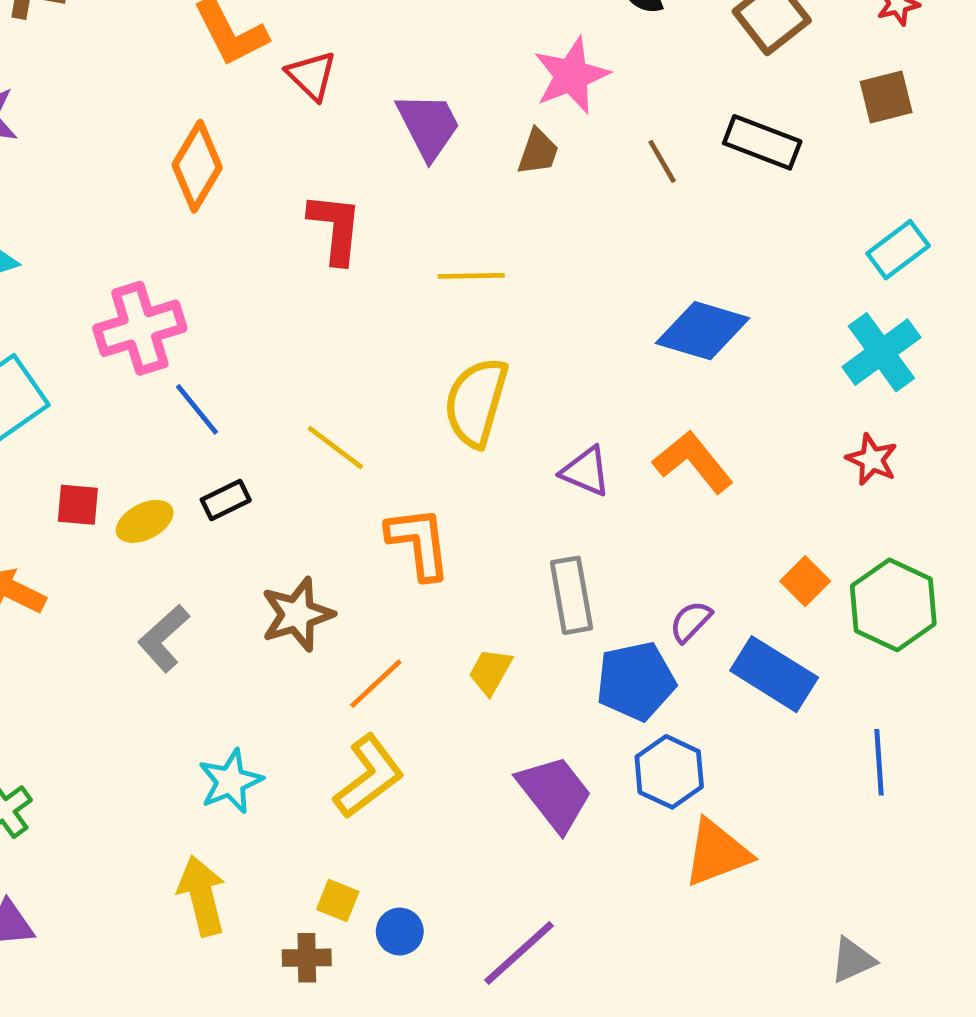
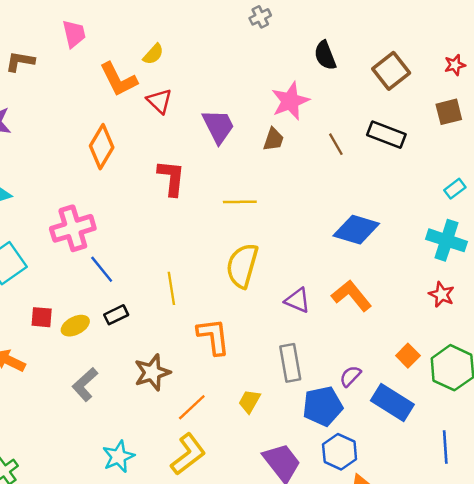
cyan rectangle: (898, 250) -> (455, 189), size x0.7
cyan cross: (881, 352) -> (446, 240), turned -36
yellow line: (335, 448) -> (171, 288), turned 44

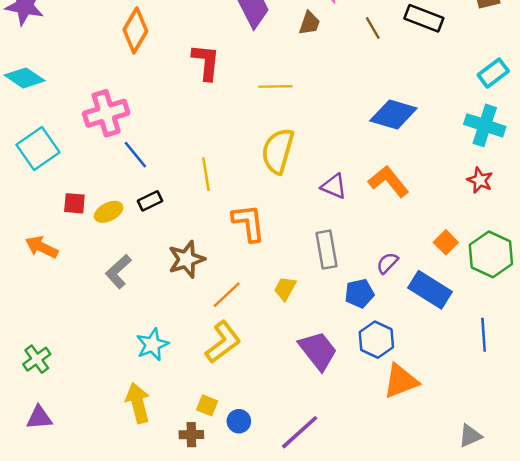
cyan rectangle: (455, 189) -> (493, 73), size x1.4
blue pentagon: (323, 406) -> (359, 293), size x0.7

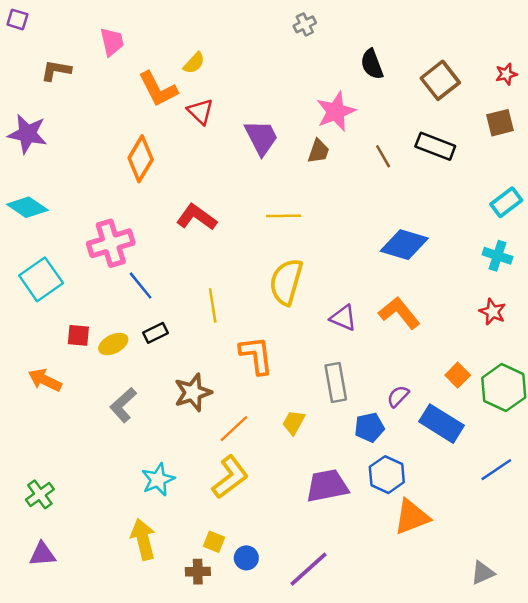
red L-shape: (206, 62) -> (197, 217), moved, turned -60
cyan cross: (485, 125) -> (498, 256), size x0.7
blue line: (484, 335) -> (496, 470), turned 60
purple trapezoid: (318, 351) -> (327, 486), turned -63

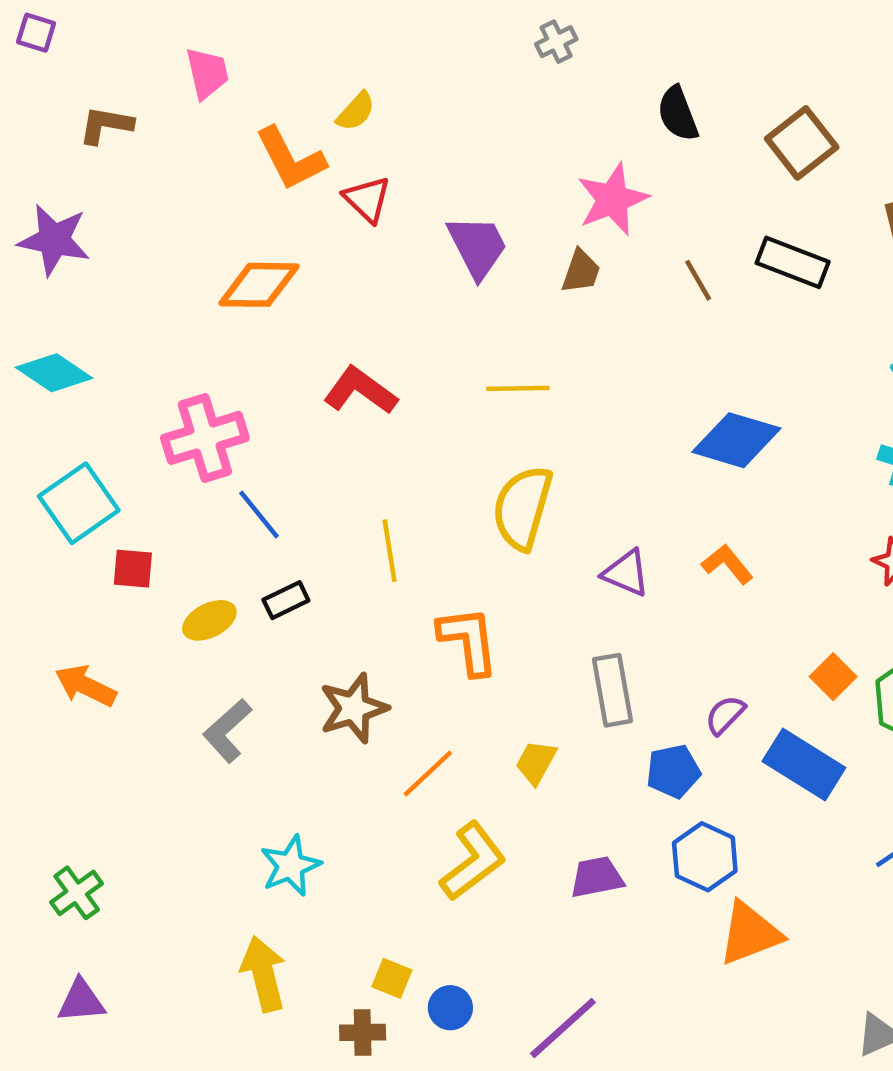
orange diamond: (141, 159) -> (259, 285), turned 60
orange L-shape: (399, 313) -> (727, 564), size x0.7
red square: (78, 335) -> (133, 569), moved
yellow L-shape: (230, 477) -> (473, 861), moved
purple trapezoid: (327, 486) -> (597, 877), size x0.7

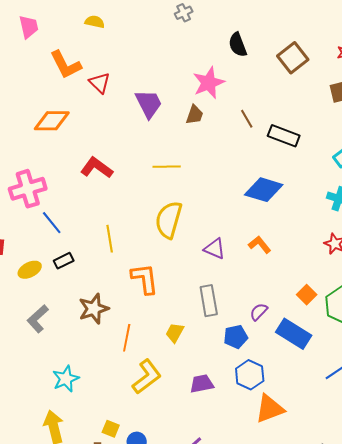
yellow semicircle: (356, 111) -> (95, 22), moved, turned -120
black rectangle: (793, 262) -> (284, 136), moved
orange line: (428, 774) -> (127, 338), turned -36

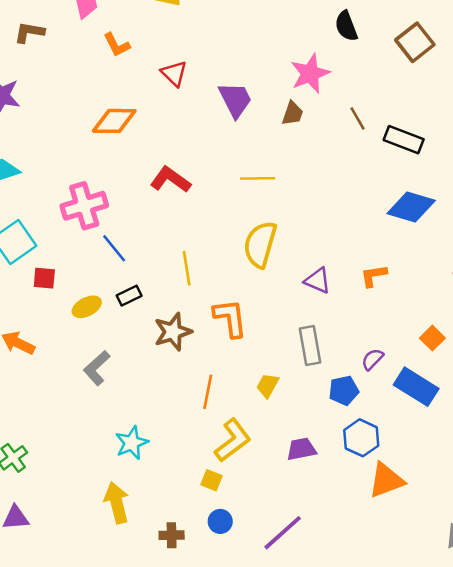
orange L-shape: (66, 65) -> (117, 45), moved, size x0.7
blue diamond: (264, 190) -> (411, 207), moved
orange L-shape: (260, 245) -> (374, 276), turned -60
brown star: (94, 309) -> (173, 332), moved
yellow square: (111, 429) -> (211, 480), moved

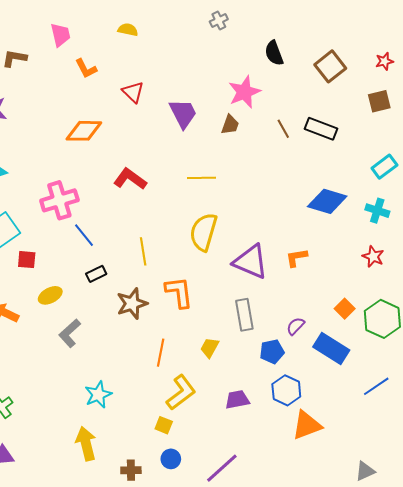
black rectangle: (404, 140) -> (321, 129), moved
purple triangle: (318, 281) -> (251, 262), size x1.6
yellow ellipse: (87, 307) -> (50, 295), moved

